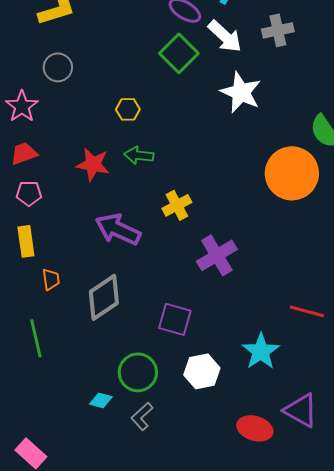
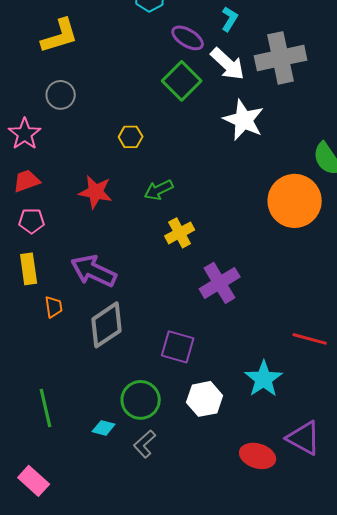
gray cross: (278, 30) -> (281, 58), size x1.6
green arrow: (139, 155) -> (159, 190), moved, turned -32
purple arrow: (118, 229) -> (94, 271), moved
green line: (36, 338) -> (46, 408), moved

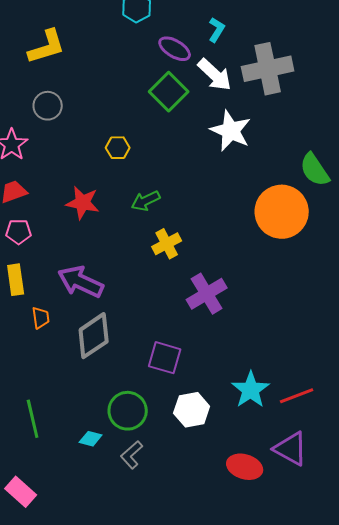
red line: (310, 339) -> (297, 396), moved, turned -36

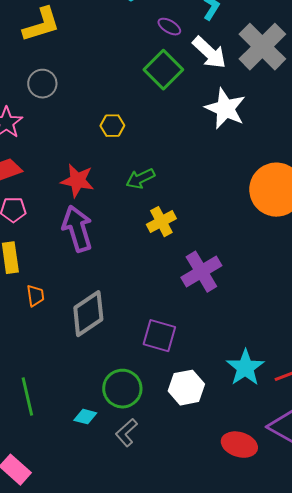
purple ellipse: (175, 49) -> (169, 27), size x0.7
gray cross: (268, 69) -> (262, 47), turned -33
purple arrow: (81, 282) -> (77, 229), moved, turned 48

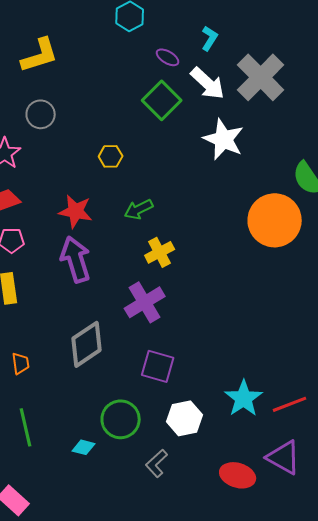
purple cross: (201, 272) -> (145, 302), moved
orange trapezoid: (35, 296) -> (21, 363), moved
gray L-shape: (126, 433) -> (157, 463), moved

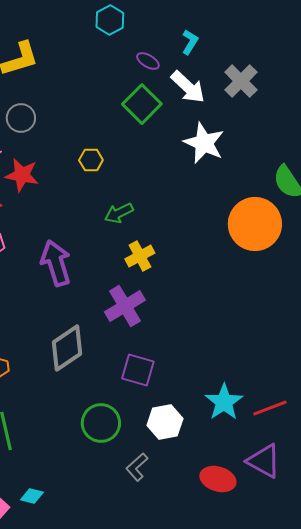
gray cross: (261, 77) -> (241, 81), size x0.7
red star: (76, 211) -> (22, 175), moved
cyan diamond: (84, 447) -> (32, 496), moved

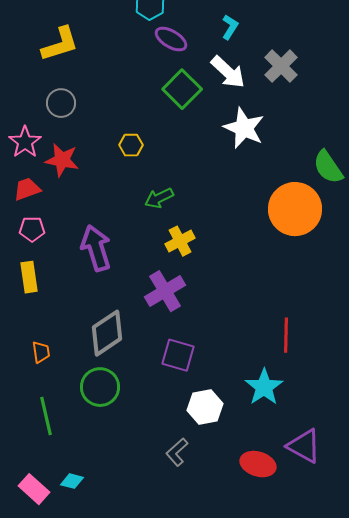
purple ellipse: (148, 61) -> (171, 39), moved, size x1.4
red line: (270, 408) -> (286, 335), moved, turned -68
green circle: (101, 423) -> (100, 387), moved

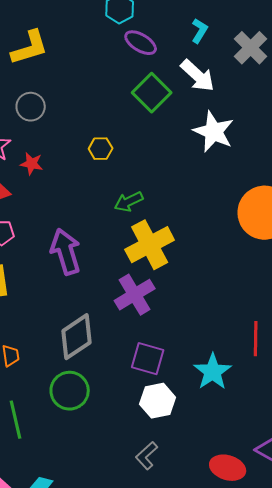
gray cross: (281, 66) -> (251, 48), moved
red star: (62, 160) -> (32, 164), size x0.7
yellow cross: (180, 241) -> (150, 245), size x1.6
cyan star: (264, 387) -> (213, 372), moved
white hexagon: (205, 407) -> (158, 401), moved

